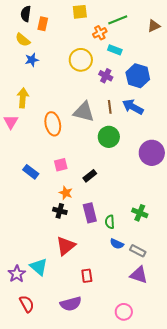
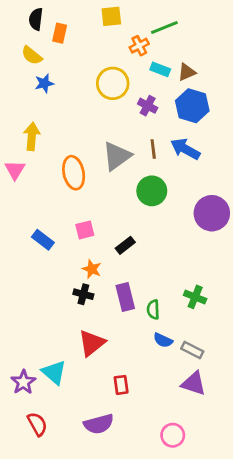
brown triangle: (154, 26) -> (187, 72), moved
gray triangle: (84, 112) -> (117, 156), turned -50

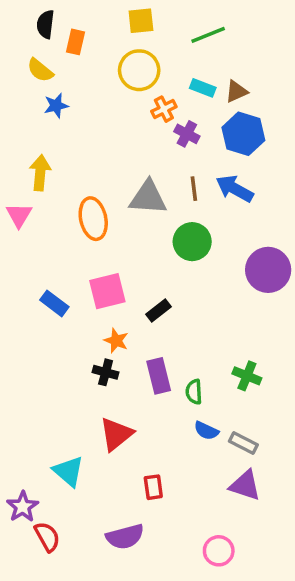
orange cross: (139, 46) -> (164, 109), moved
yellow circle: (113, 83) -> (139, 70), moved
gray triangle: (117, 156) -> (148, 197), turned 40
pink square: (85, 230) -> (107, 291), size x1.5
purple star: (23, 382) -> (23, 507), moved

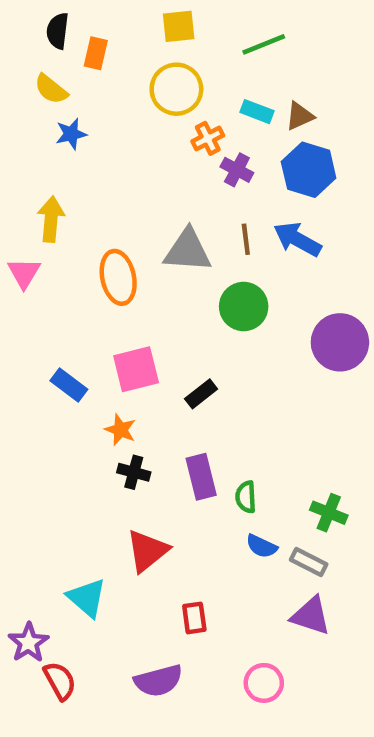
orange star: (116, 341) -> (120, 430), moved
green cross: (247, 376) -> (329, 513), moved
pink circle: (219, 551) -> (264, 683), moved

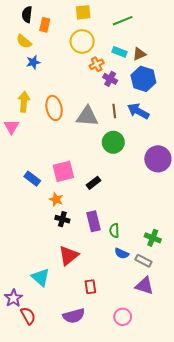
orange ellipse: (118, 277) -> (54, 108), moved

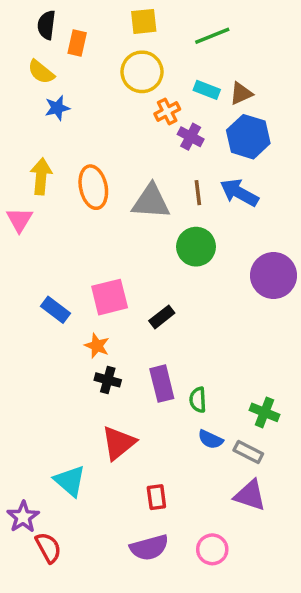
purple semicircle: (74, 316) -> (149, 548), moved

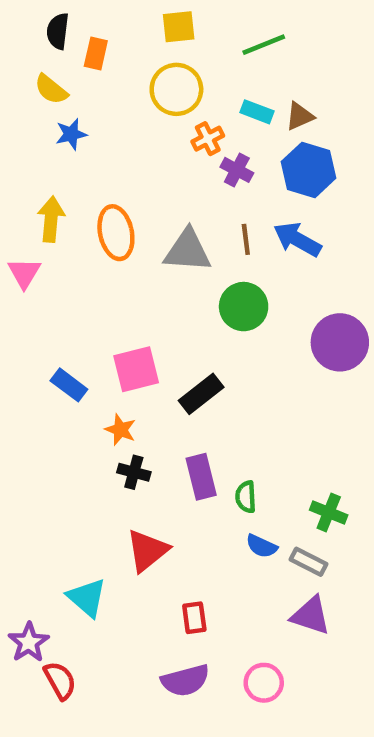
black rectangle: (162, 317) -> (201, 394), size x1.4

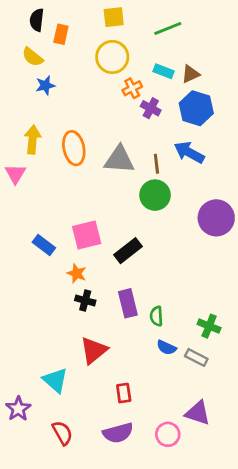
brown line: (246, 239) -> (156, 164), moved
purple triangle: (311, 616) -> (198, 413), moved
red semicircle: (60, 680) -> (62, 433), moved

